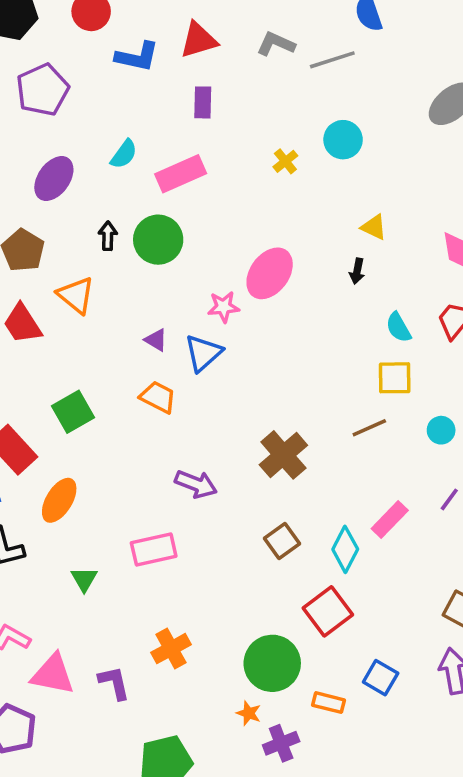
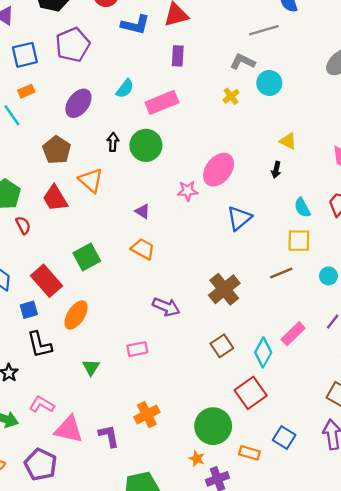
gray L-shape: (276, 44) -> (243, 62), moved
blue triangle: (203, 353) -> (239, 218), moved
pink rectangle: (154, 550) -> (137, 349), size x0.7

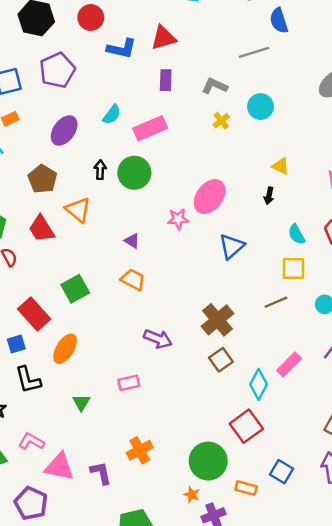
gray L-shape: (243, 62) -> (215, 86), moved
brown square: (222, 346) -> (221, 360), moved

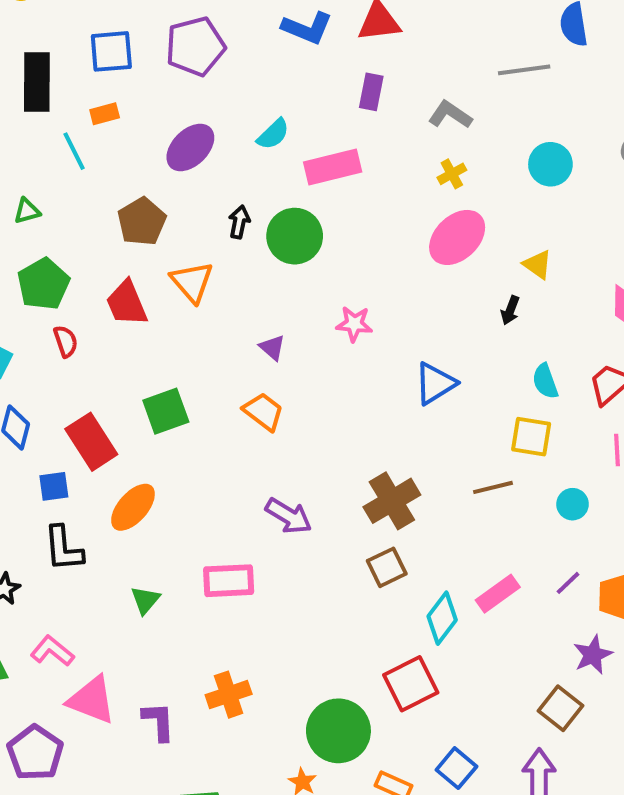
cyan circle: (261, 107) -> (550, 164), moved
pink ellipse: (210, 197) -> (457, 237), moved
pink rectangle: (129, 383) -> (229, 581), size x1.4

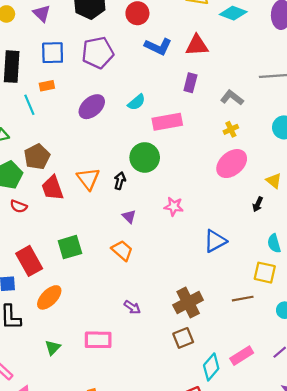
brown pentagon: (142, 221) -> (37, 157), moved
black arrow: (239, 222) -> (120, 181), moved
red semicircle: (66, 341) -> (19, 206), turned 126
purple arrow: (289, 516) -> (132, 307), size x0.7

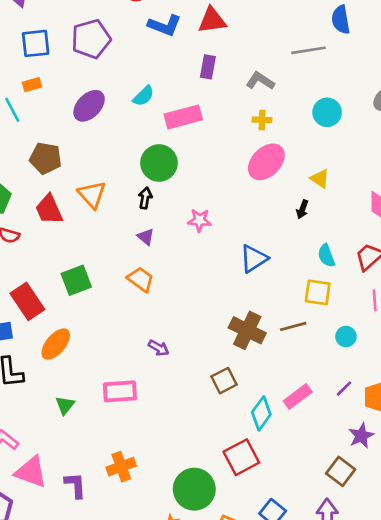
yellow cross: (231, 129) -> (262, 120), turned 32
brown pentagon: (37, 157) -> (46, 158), moved, turned -30
black arrow: (120, 181) -> (145, 198), moved
brown cross: (188, 302) -> (247, 330), moved, turned -32

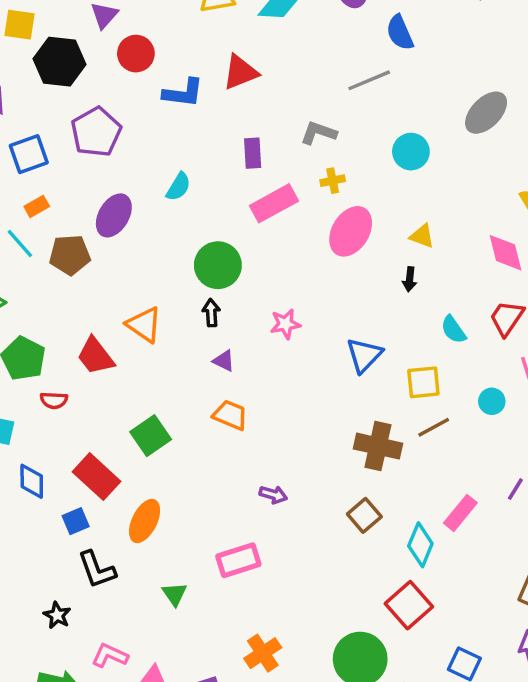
purple rectangle: (208, 67) -> (253, 153), moved
pink rectangle: (183, 117) -> (274, 203), moved
brown pentagon: (46, 158) -> (70, 255), moved
yellow square: (318, 292) -> (423, 382), moved
cyan circle: (346, 336) -> (492, 401), moved

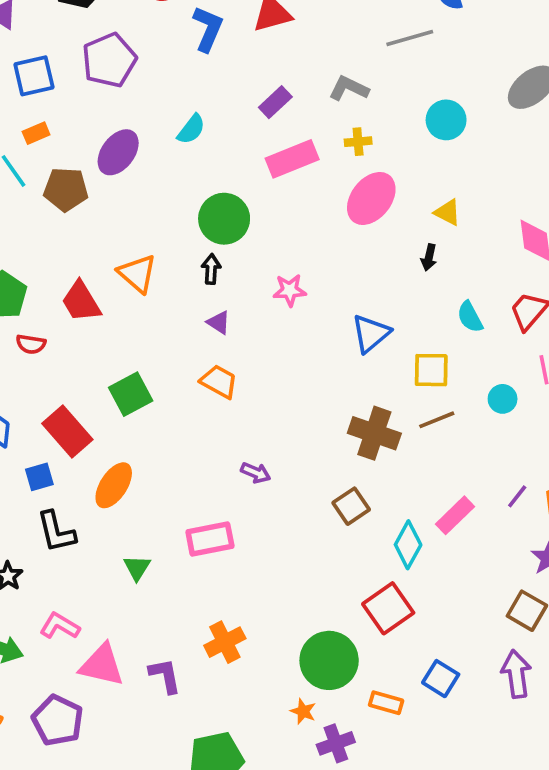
blue L-shape: (183, 93) -> (208, 29), turned -81
purple rectangle: (253, 153) -> (275, 102), turned 44

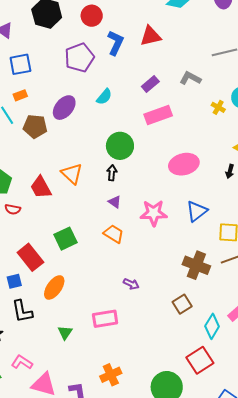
purple pentagon: (109, 60) -> (79, 58), moved
yellow cross: (358, 142) -> (218, 107), moved, turned 32
pink ellipse: (371, 198) -> (184, 164), moved, turned 36
pink star: (290, 290) -> (154, 213), moved, size x1.5

